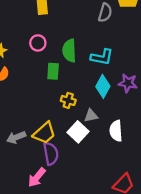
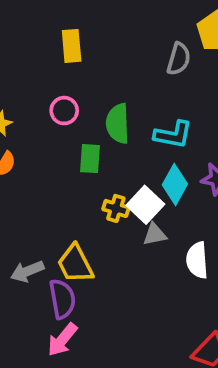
white square: (78, 132) -> (145, 205), moved
yellow trapezoid: (44, 133) -> (75, 264), turned 105
purple semicircle: (51, 154) -> (62, 299), moved

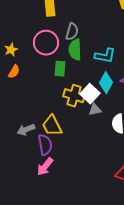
gray semicircle: (179, 59) -> (72, 32), moved
pink circle: (64, 111) -> (46, 43), size x1.6
yellow cross: (116, 208) -> (74, 96), size x1.5

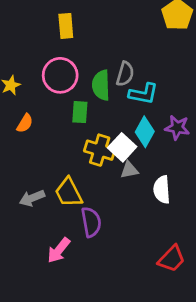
gray semicircle: (72, 32) -> (125, 74), moved
orange semicircle: (14, 72) -> (25, 123), moved
purple semicircle: (45, 145) -> (91, 222), moved

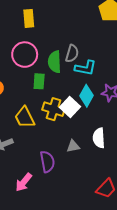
gray triangle: (129, 170) -> (73, 146), moved
yellow trapezoid: (69, 192) -> (25, 117), moved

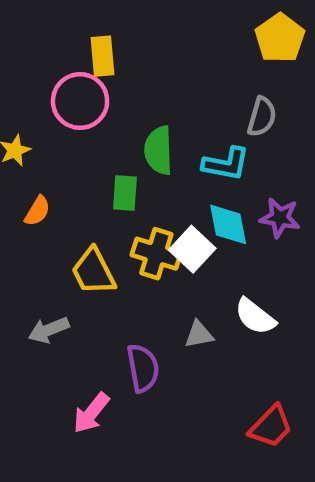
gray semicircle: (72, 54) -> (262, 117), moved
pink circle: (25, 55) -> (80, 101), moved
cyan diamond: (86, 96) -> (228, 224), turned -40
white semicircle: (99, 138) -> (255, 316), turned -48

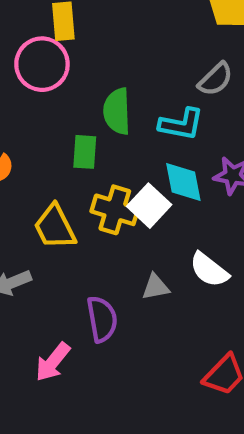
gray semicircle: (262, 117) -> (216, 79), turned 30

